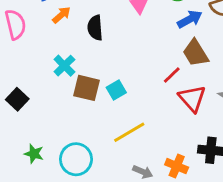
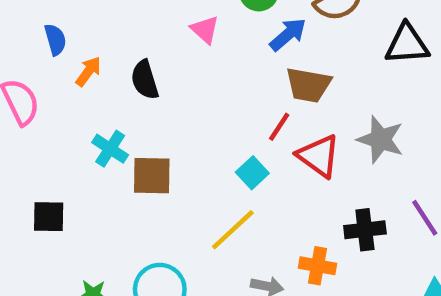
brown trapezoid: (195, 53) -> (308, 85), turned -36
cyan square: (116, 90) -> (252, 173), moved
black square: (17, 99) -> (49, 217), turned -30

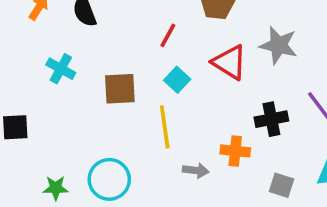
red line: (279, 127) -> (168, 35), moved
brown square: (152, 176) -> (120, 89), moved
yellow line: (233, 230) -> (165, 127), turned -51

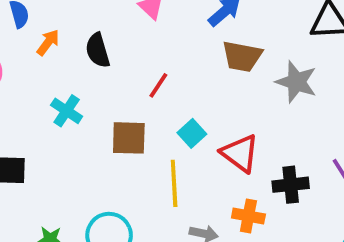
red line: (168, 35) -> (158, 85), moved
gray star: (279, 45) -> (296, 82), moved
red triangle: (230, 62) -> (240, 153), moved

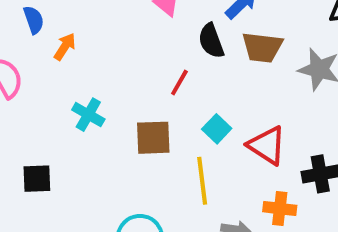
black semicircle: (98, 50) -> (211, 41), moved

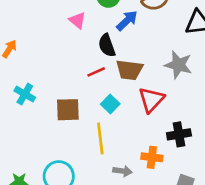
brown trapezoid: (262, 47) -> (129, 70), moved
red line: (179, 83) -> (96, 72), moved, turned 36
red triangle: (267, 146) -> (151, 100), moved, turned 40

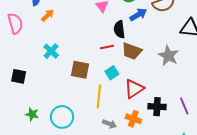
red triangle: (151, 100) -> (134, 89), moved

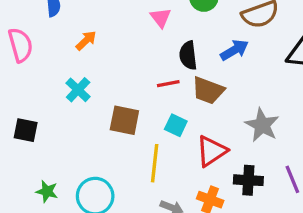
orange arrow: (47, 15) -> (86, 40), moved
blue arrow: (138, 15) -> (234, 50), moved
gray star: (168, 56) -> (262, 125), moved
cyan square: (112, 73) -> (176, 125), turned -32

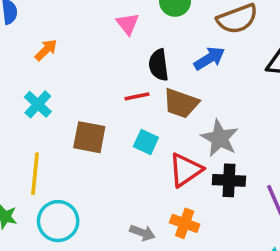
gray star: (262, 125) -> (220, 138), moved
yellow line: (155, 163) -> (35, 174), moved
black cross: (248, 180) -> (229, 180), moved

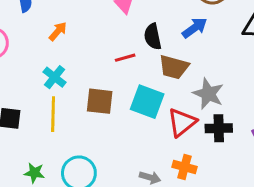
red line: (137, 96) -> (125, 58), moved
cyan square: (146, 142) -> (147, 102), size x1.6
yellow line: (35, 174) -> (53, 114), moved

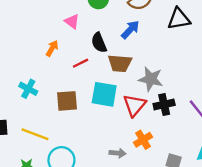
orange arrow: (58, 31) -> (52, 48), moved
yellow line: (53, 114) -> (35, 134), moved, turned -60
orange cross: (185, 167) -> (143, 140), turned -36

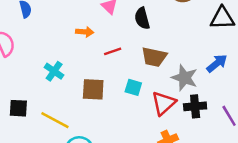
blue arrow: (130, 30) -> (217, 63), moved
black semicircle: (99, 43) -> (142, 18), moved
orange arrow: (52, 48) -> (85, 32), turned 56
cyan square: (104, 94) -> (133, 87), size x0.6

